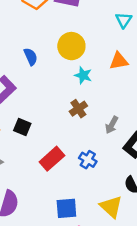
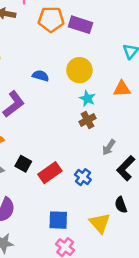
blue semicircle: (31, 57) -> (41, 76), turned -56
brown cross: (78, 109) -> (88, 120), moved
black square: (22, 127) -> (23, 164), moved

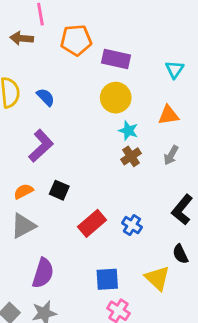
purple rectangle: (80, 25) -> (116, 59), moved
blue semicircle: (41, 76) -> (46, 97), moved, turned 35
gray arrow: (109, 147) -> (171, 155), moved
black square: (23, 164) -> (59, 190), moved

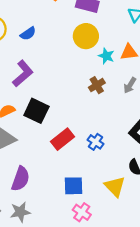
blue semicircle: (46, 97) -> (28, 34), turned 98
cyan star: (128, 131) -> (106, 56), moved
black square: (59, 190) -> (36, 111), size x1.5

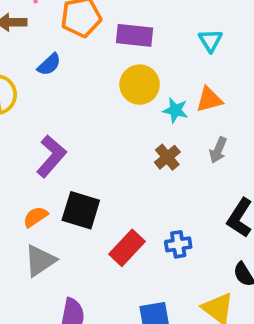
blue semicircle: (28, 34) -> (49, 64), moved
blue cross: (95, 142) -> (178, 244), turned -35

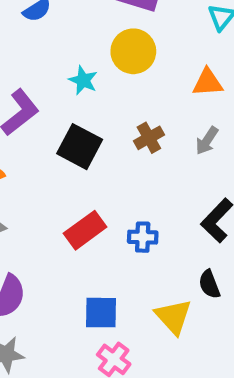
cyan star: (175, 110) -> (83, 80), moved
black square: (81, 210) -> (80, 147), moved

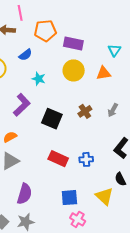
cyan star: (83, 80) -> (39, 79), moved
orange triangle: (208, 82) -> (104, 73), moved
red rectangle: (85, 230) -> (58, 159), turned 66

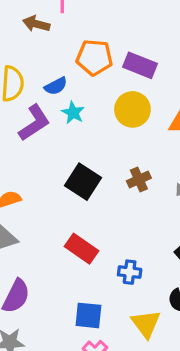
orange pentagon: (45, 31) -> (94, 57), moved
blue semicircle: (25, 55) -> (56, 86), moved
purple L-shape: (22, 105) -> (34, 123), moved
blue cross: (86, 159) -> (130, 272), moved

